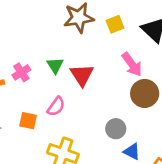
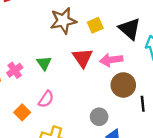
pink arrow: (132, 64) -> (111, 60), turned 120
red triangle: (82, 75) -> (83, 58), moved
orange square: (28, 121) -> (22, 112), turned 35

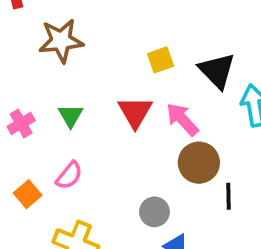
brown star: (63, 21) -> (61, 41), moved
pink arrow: (111, 60) -> (182, 119), turned 50

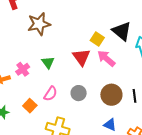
yellow square: (161, 60) -> (97, 39), moved, turned -32
brown circle: (199, 163) -> (111, 95), moved
gray circle: (154, 212) -> (79, 93), moved

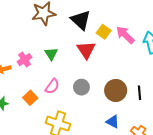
black triangle: (122, 31) -> (81, 20), moved
pink arrow: (106, 58) -> (125, 35), moved

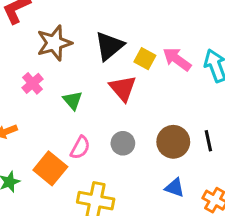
black triangle: (81, 20) -> (109, 46), turned 45
pink cross: (25, 60) -> (32, 83), moved
orange square: (30, 98) -> (50, 168), size x1.5

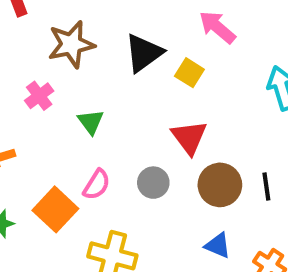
pink arrow: (177, 59) -> (217, 27), moved
red triangle: (123, 88) -> (189, 137), moved

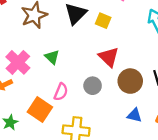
pink cross: (39, 96) -> (18, 62), moved, size x1.5

